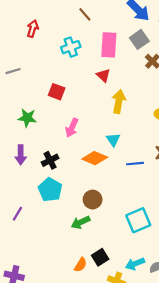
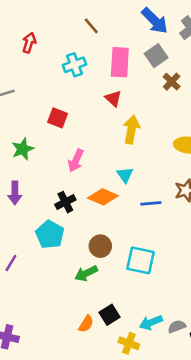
green star: (27, 118) -> (23, 149), turned -30
black cross: (50, 160) -> (65, 202), moved
cyan square: (138, 220) -> (141, 260), moved, turned 35

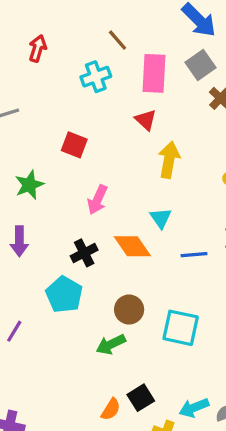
brown line: (91, 26) -> (117, 40), moved
orange diamond: (103, 197) -> (132, 246), turned 32

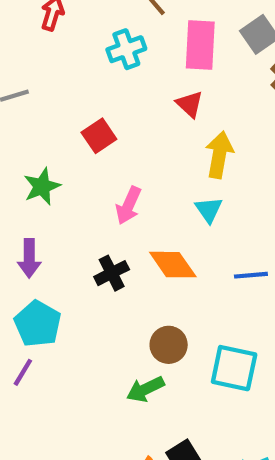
red square: (74, 145) -> (99, 136), turned 35
cyan triangle: (161, 218) -> (209, 210), moved
cyan pentagon: (64, 295) -> (38, 324), moved

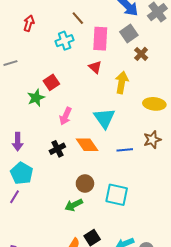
yellow arrow: (219, 155) -> (122, 82), moved
green star: (42, 186) -> (36, 98), moved
cyan triangle: (209, 210) -> (104, 118), size x1.6

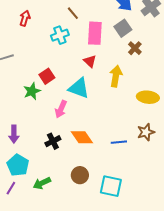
cyan triangle: (104, 118) -> (79, 88), moved, turned -35
green arrow: (74, 205) -> (42, 183), moved

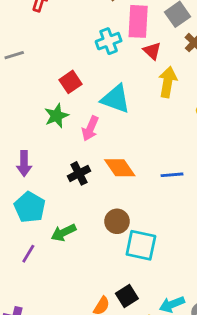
cyan cross: (60, 35) -> (109, 41), moved
red triangle: (90, 61) -> (152, 51), moved
green star: (32, 91) -> (56, 116), moved
cyan square: (111, 186) -> (141, 245), moved
purple line: (11, 188) -> (28, 254), moved

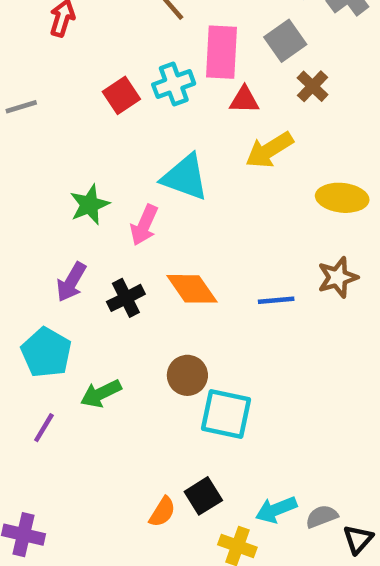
red triangle: (152, 51) -> (244, 100), turned -42
red square: (71, 82) -> (121, 95), moved
yellow arrow: (168, 82) -> (269, 150), turned -132
purple arrow: (24, 164) -> (71, 282), moved, turned 30

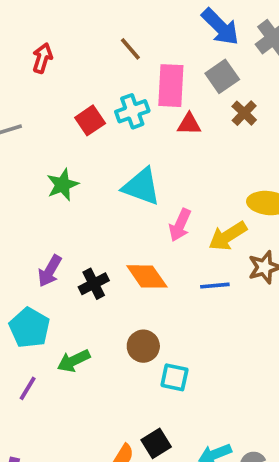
yellow arrow: (269, 150) -> (228, 236), moved
green star: (90, 205) -> (63, 185), moved
pink arrow: (144, 225) -> (180, 225), moved
cyan square: (226, 414) -> (174, 377), size x0.7

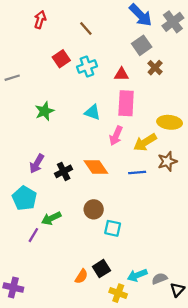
red arrow: (42, 58) -> (40, 20), moved
pink rectangle: (171, 86) -> (126, 103), moved
red square: (90, 120) -> (61, 59), moved
cyan triangle: (141, 187) -> (93, 112), size x0.7
purple line: (28, 388) -> (33, 235), moved

